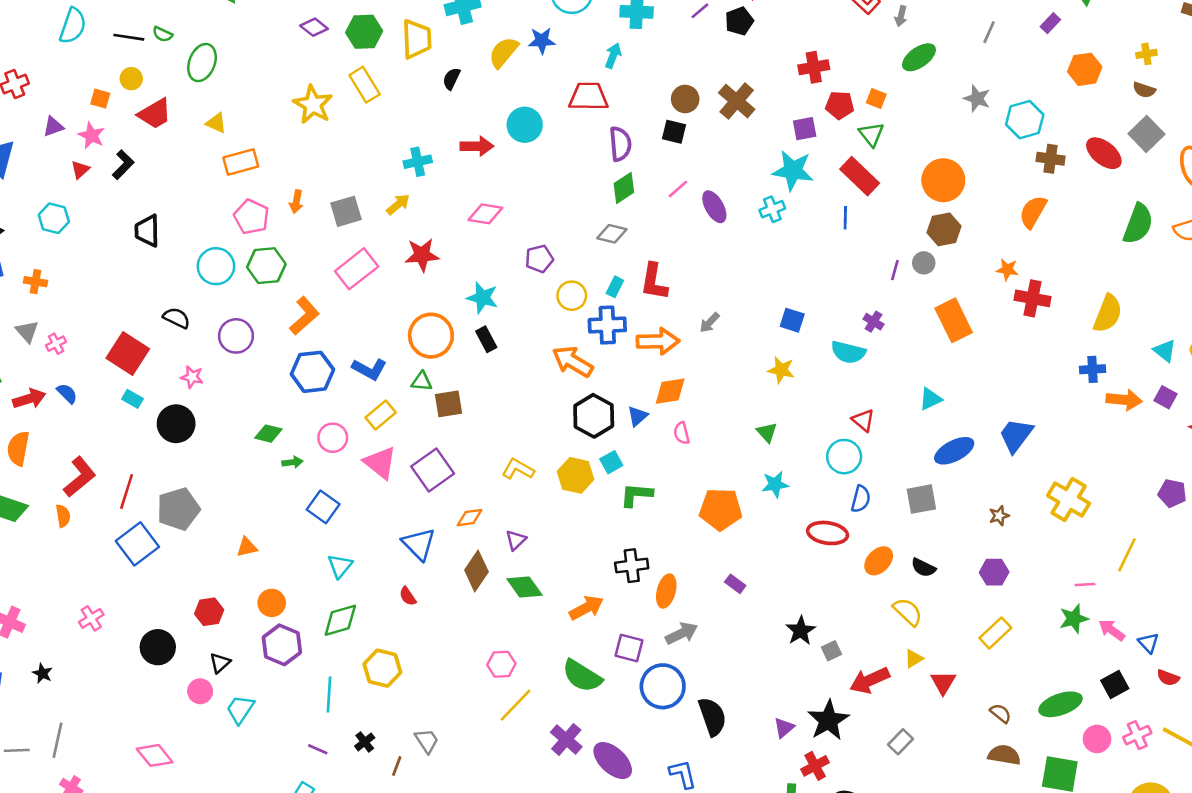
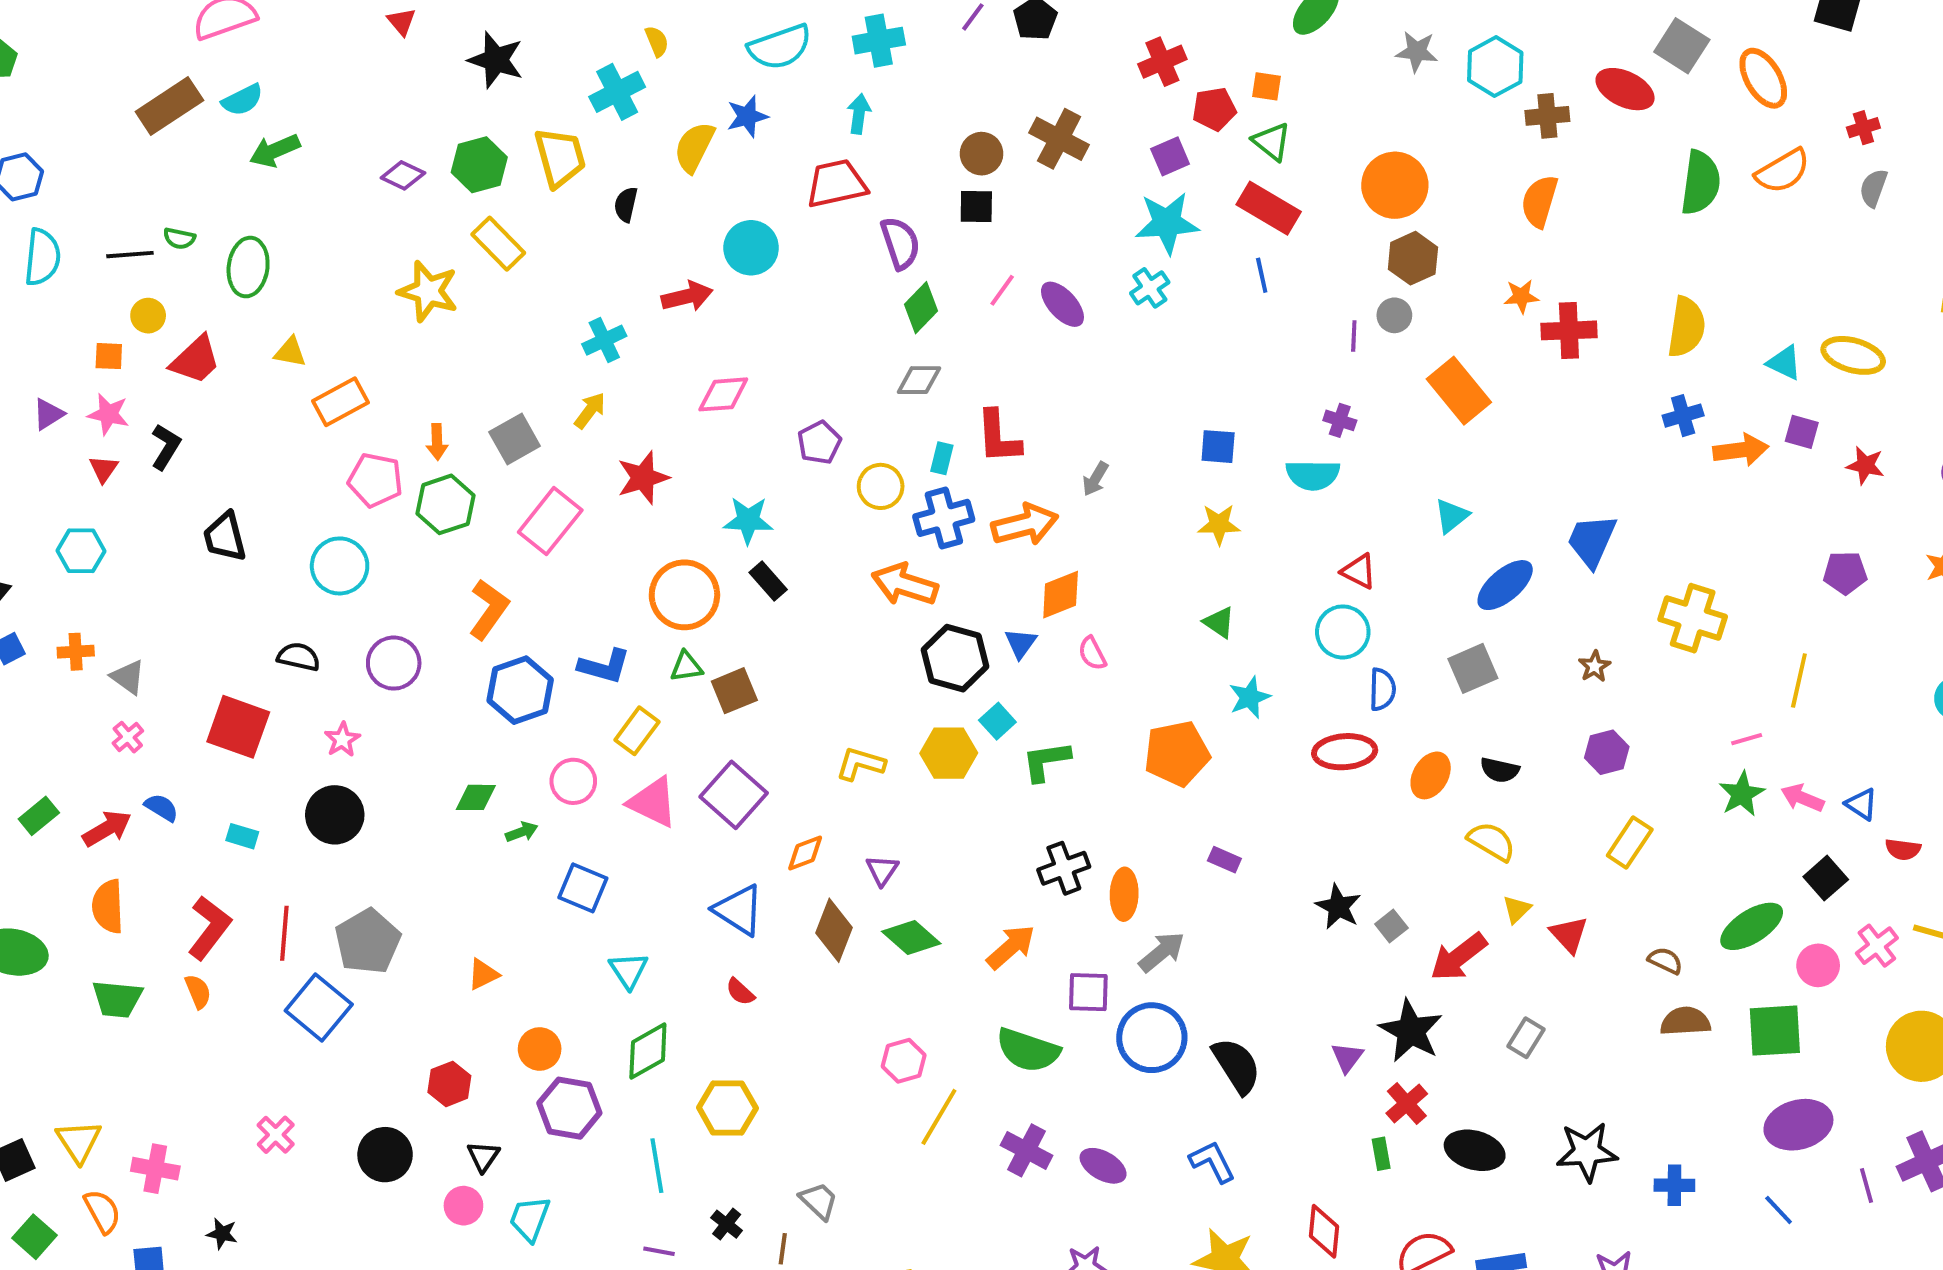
green hexagon: (266, 266) -> (445, 504), moved
gray triangle: (27, 331) -> (128, 677), moved
pink star: (192, 377) -> (342, 740), turned -30
cyan rectangle: (132, 399) -> (242, 836), moved
purple ellipse: (613, 761) -> (1103, 1166), size x0.7

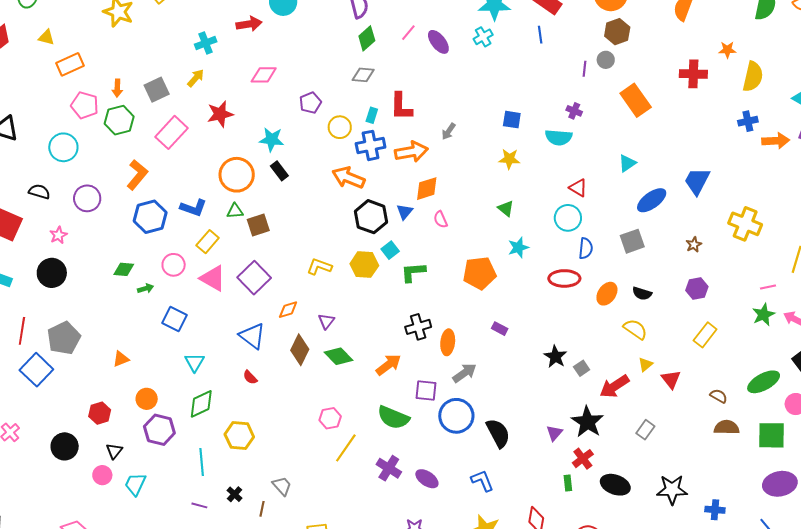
orange star: (1521, 296) -> (727, 50), moved

